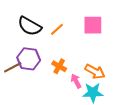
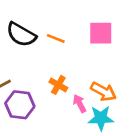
orange line: (57, 29) -> (56, 38), turned 64
purple hexagon: (29, 59) -> (20, 105), moved

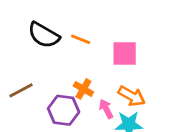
pink square: (101, 33) -> (125, 53), moved
purple hexagon: (20, 105) -> (64, 110), moved

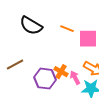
orange line: (81, 39) -> (67, 29), moved
orange cross: (83, 89) -> (61, 72), moved

